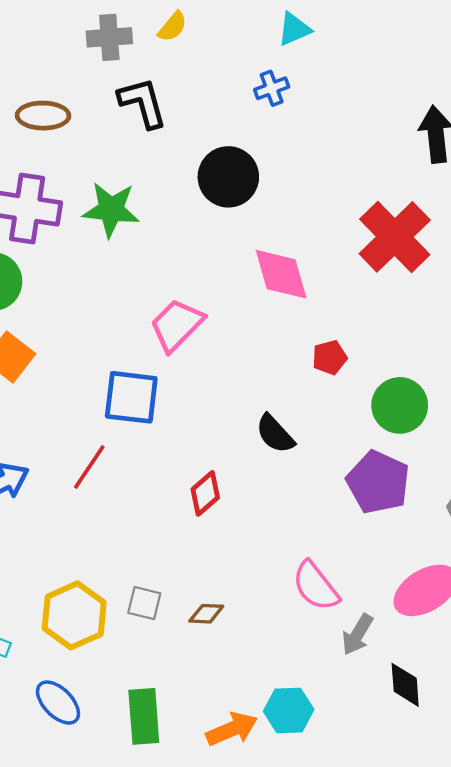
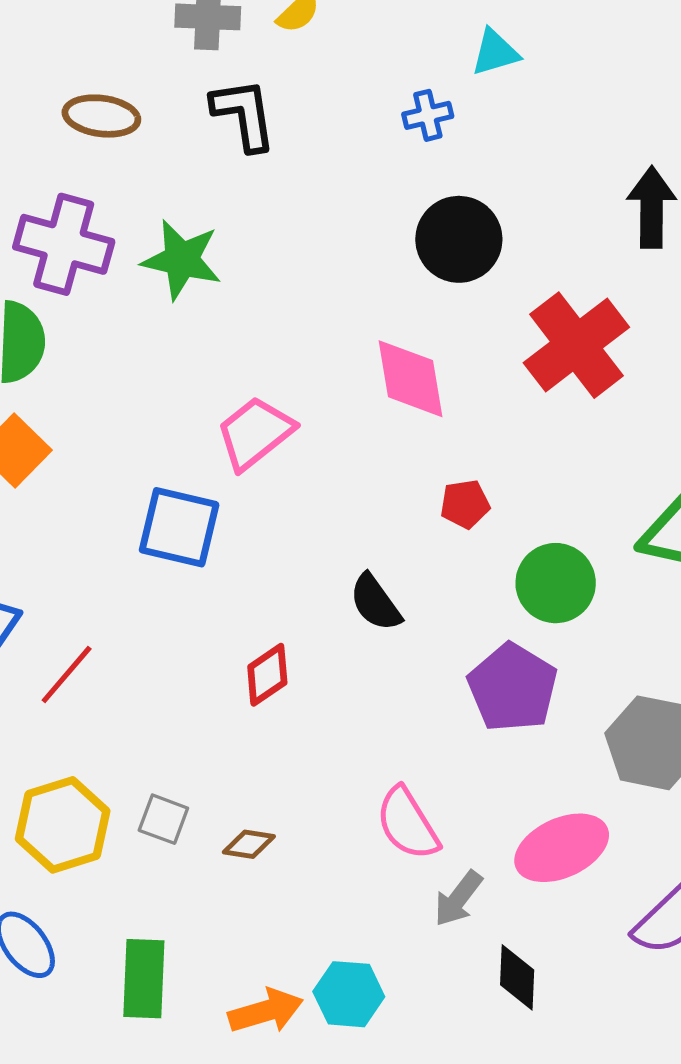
cyan triangle: (294, 29) -> (495, 52), moved
black circle: (228, 177) -> (459, 239), moved
red line: (89, 467) -> (67, 675), moved

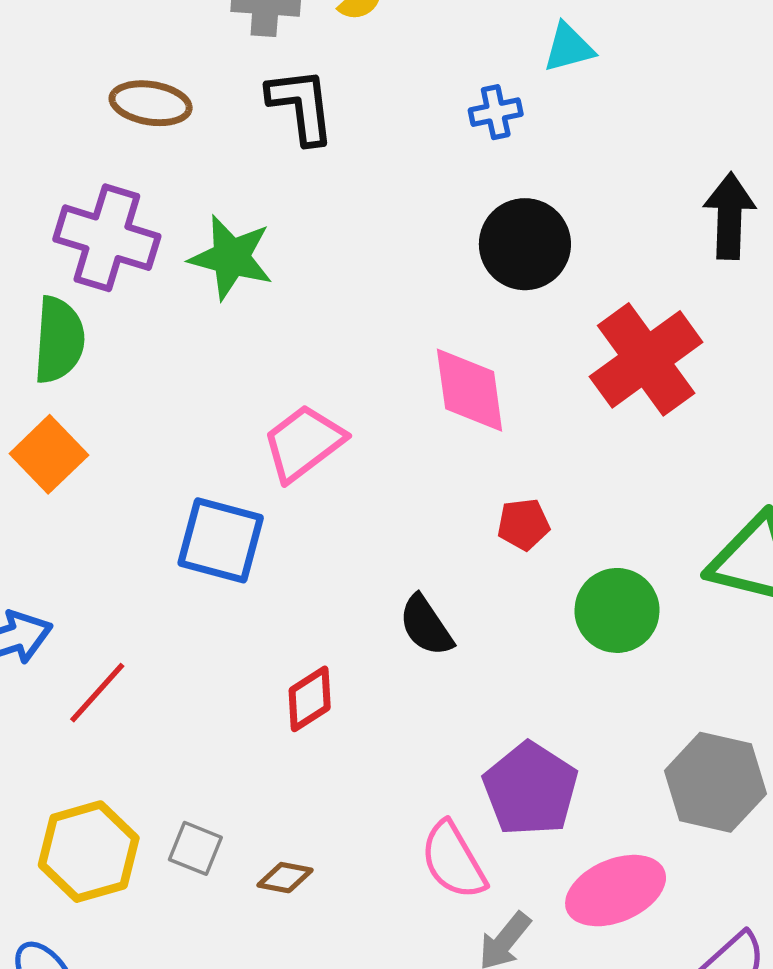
purple pentagon: (513, 688) -> (530, 789), moved

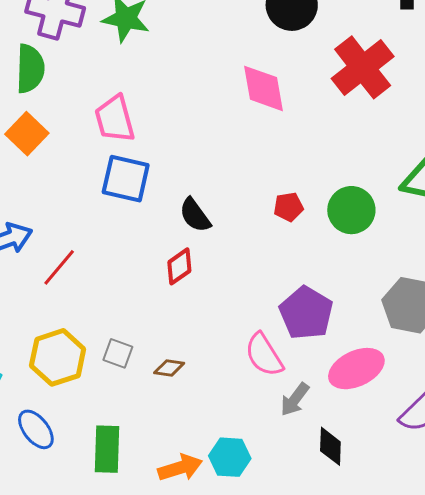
pink trapezoid: (304, 443) -> (115, 119), moved, turned -66
red pentagon: (523, 524) -> (288, 207), moved
black semicircle: (426, 626) -> (195, 215), moved

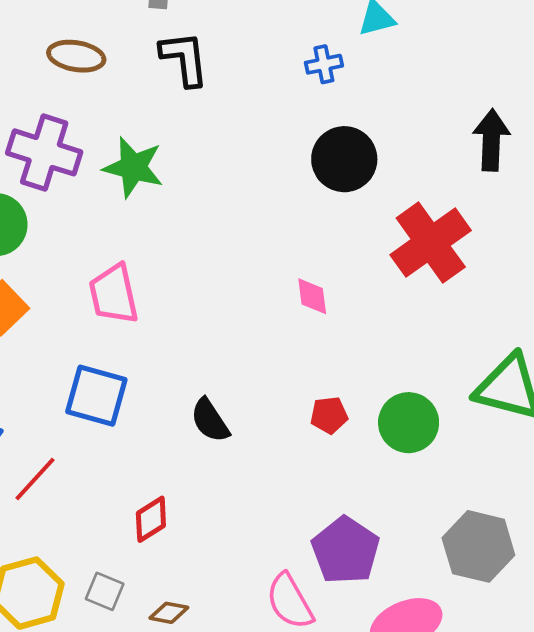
pink diamond: (263, 88) -> (312, 296), moved, size x0.6
blue square: (126, 179) -> (96, 396), moved
red diamond: (179, 266) -> (151, 519), moved

